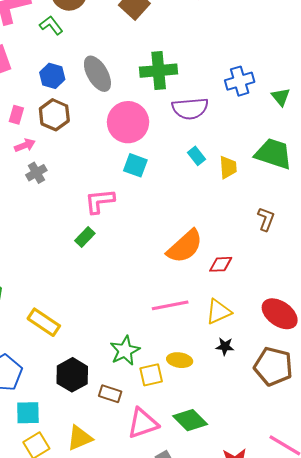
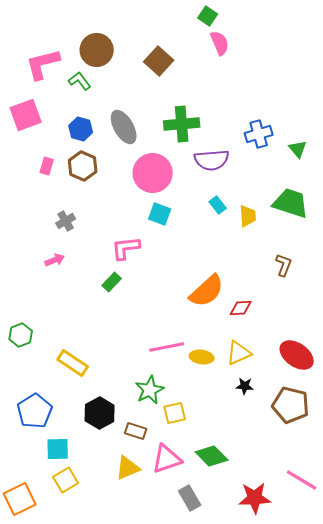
pink arrow: (25, 145) -> (55, 260), moved
pink line: (170, 305) -> (167, 347), moved
yellow ellipse: (180, 360) -> (202, 357), moved
yellow triangle: (80, 438) -> (128, 468), moved

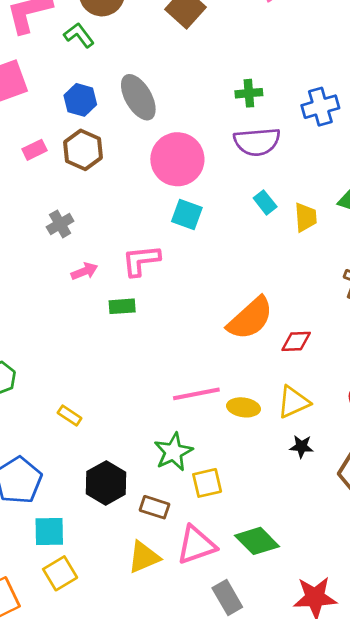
green cross: (182, 124) -> (249, 93), moved, size x0.6
pink rectangle: (47, 166) -> (34, 150), turned 48
pink arrow: (55, 260) -> (84, 271), moved
green rectangle: (112, 282) -> (122, 306), turned 42
yellow rectangle: (73, 363) -> (70, 415), size x0.6

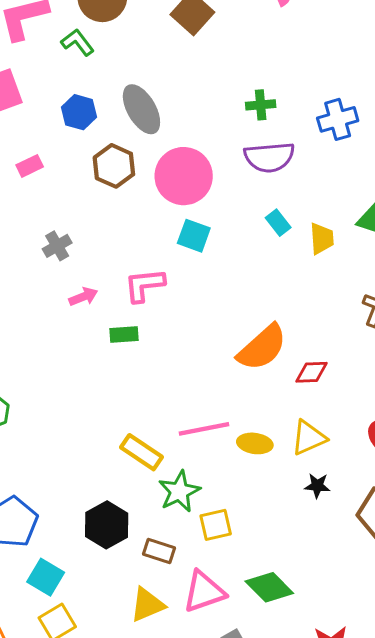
brown hexagon: (83, 150) -> (114, 166), moved
yellow rectangle: (70, 415) -> (141, 452), moved, size x1.6
cyan square: (49, 531) -> (46, 577), turned 32

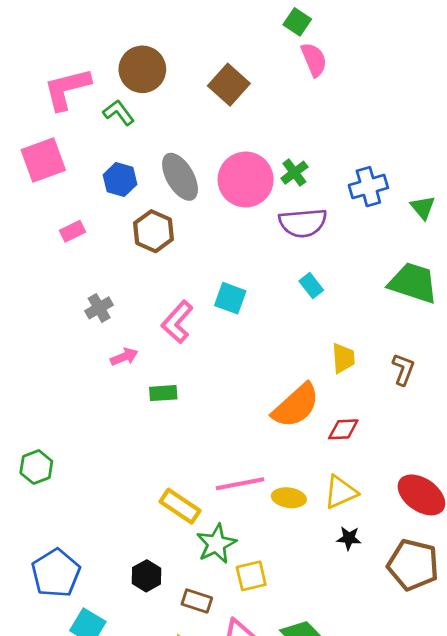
green cross: (261, 105) -> (294, 173), turned -32
pink circle: (184, 176) -> (246, 180), moved
yellow trapezoid: (322, 239) -> (343, 358), moved
pink L-shape: (144, 285) -> (177, 322), moved, turned -42
black hexagon: (107, 525) -> (147, 576), size x0.7

